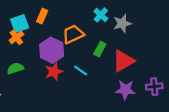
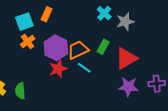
orange trapezoid: (73, 34) -> (78, 50), moved
orange cross: (16, 37) -> (28, 42), moved
green semicircle: (15, 68) -> (20, 91), moved, turned -77

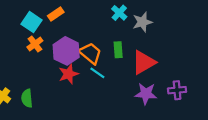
orange rectangle: (46, 14) -> (56, 14), turned 32
cyan square: (24, 22) -> (32, 22), turned -36
green rectangle: (103, 47) -> (118, 50), turned -32
orange trapezoid: (78, 50) -> (90, 53), turned 65

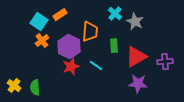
gray star: (142, 22) -> (135, 22), turned -30
orange trapezoid: (90, 53) -> (90, 32), moved, turned 55
purple cross: (177, 90) -> (165, 62), moved

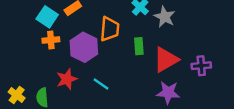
orange cross: (42, 41) -> (51, 40), turned 32
cyan line: (96, 66) -> (101, 84), moved
red star: (71, 67) -> (67, 79), moved

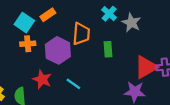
red triangle: (166, 60) -> (146, 67), moved
red star: (67, 79) -> (42, 79), turned -30

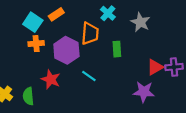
cyan cross: (109, 14) -> (108, 13), moved
red triangle: (146, 67) -> (155, 67), size x0.7
cyan line: (73, 84) -> (89, 76), moved

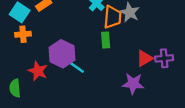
orange trapezoid: (90, 33) -> (112, 17), moved
purple hexagon: (66, 50) -> (62, 54), moved

